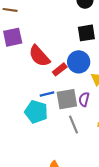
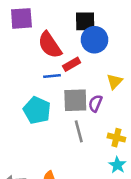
black square: (86, 33) -> (85, 21), moved
blue circle: (79, 62) -> (94, 40), moved
blue line: (47, 94) -> (52, 76), moved

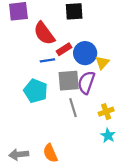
blue circle: (94, 40) -> (85, 53), moved
purple semicircle: (95, 103) -> (86, 83), size x1.5
yellow cross: (116, 138) -> (106, 112), turned -32

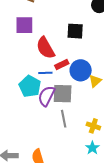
purple semicircle: (86, 83) -> (46, 96), moved
cyan pentagon: (36, 91) -> (30, 86), moved
yellow cross: (106, 112) -> (93, 126), turned 32

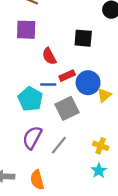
red semicircle: (45, 48) -> (49, 56), size x0.7
gray square: (63, 94) -> (67, 108), turned -30
purple semicircle: (46, 96) -> (32, 138), moved
gray line: (64, 119) -> (59, 145), moved, turned 48

